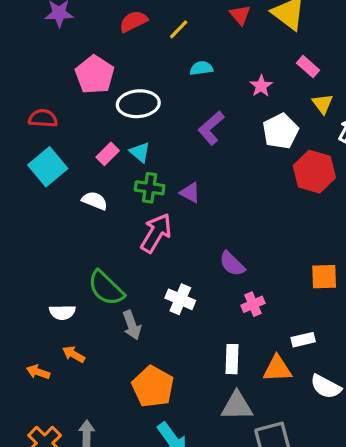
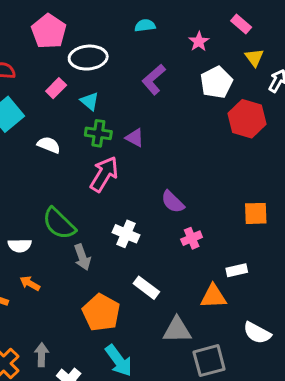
pink rectangle: (108, 154) -> (56, 88), moved
white rectangle: (232, 359) -> (146, 288), moved, turned -55
white semicircle: (326, 387) -> (257, 333), moved

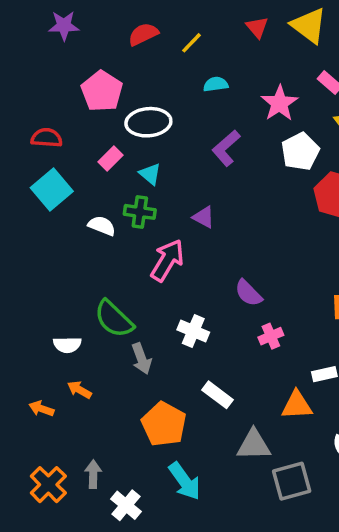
pink star: (199, 42) -> (280, 103), size x1.5
green cross: (98, 133) -> (140, 212), moved

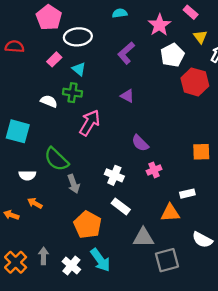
cyan square: (52, 190) -> (18, 131), moved, turned -35
purple triangle: (204, 217) -> (127, 96), moved
white cross: (193, 331) -> (114, 175), moved
white cross: (126, 505) -> (71, 265), moved

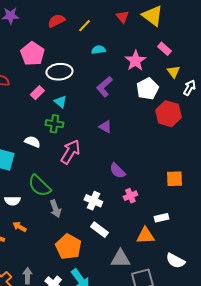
white semicircle: (49, 101) -> (32, 142), moved

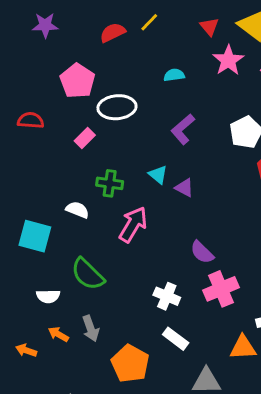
yellow line: (84, 26) -> (149, 22), moved
pink star: (135, 61) -> (228, 60), moved
cyan triangle: (60, 102) -> (158, 175), moved
pink cross: (130, 196) -> (221, 289), size x1.6
gray arrow: (55, 209) -> (91, 328), moved

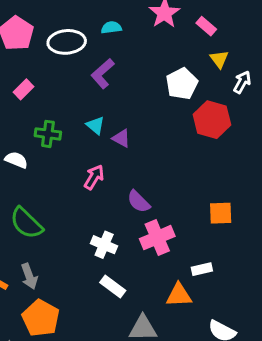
white ellipse: (117, 107) -> (67, 42), moved
purple L-shape: (183, 129) -> (103, 74), moved
pink arrow: (133, 224) -> (94, 177), moved, size x0.7
orange pentagon: (130, 364) -> (41, 318), moved

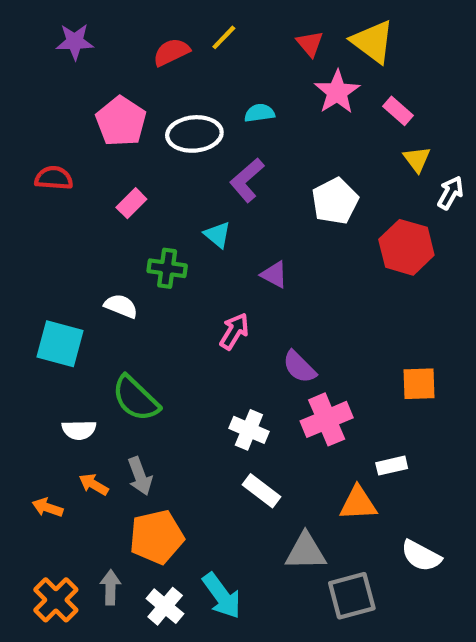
white pentagon: (182, 84) -> (335, 201), moved
cyan triangle: (95, 125) -> (217, 235), moved
orange pentagon: (41, 318) -> (157, 537), turned 30

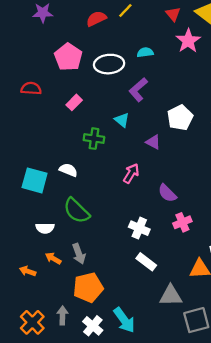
white pentagon: (335, 201) -> (180, 118), moved
white semicircle: (121, 306) -> (68, 170), moved
pink cross: (327, 419) -> (182, 222), size x0.7

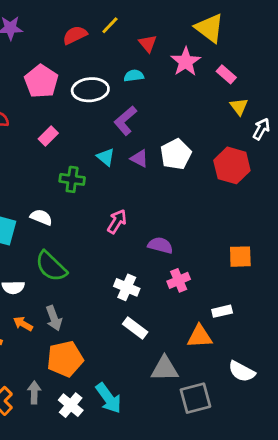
red triangle: (173, 14) -> (148, 43), moved
purple triangle: (153, 142) -> (139, 158), moved
purple semicircle: (167, 193) -> (160, 245), turned 150

